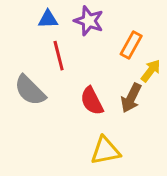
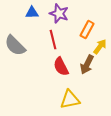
red line: (59, 56) -> (53, 40), moved
gray semicircle: (30, 90) -> (15, 46), moved

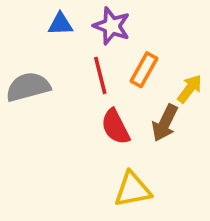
orange rectangle: (87, 30) -> (144, 70), moved
gray semicircle: (15, 46) -> (28, 87), turned 120

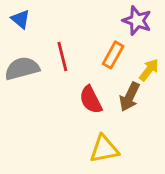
blue triangle: (60, 24) -> (21, 19), moved, turned 42
purple star: (112, 26) -> (137, 21), moved
red line: (100, 75) -> (62, 56), moved

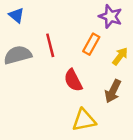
brown arrow: (130, 97) -> (113, 91), moved

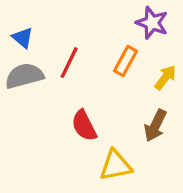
blue triangle: (16, 15) -> (23, 38), moved
red line: (50, 45) -> (69, 63), turned 40
red semicircle: (73, 80) -> (84, 126), moved

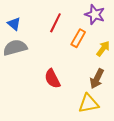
red line: (69, 63) -> (55, 23), moved
yellow triangle: (116, 165) -> (89, 103), moved

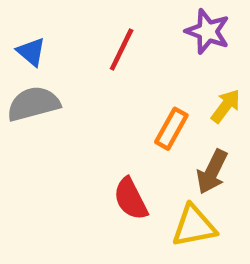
orange rectangle: (78, 38) -> (171, 129), moved
red semicircle: (52, 79) -> (131, 199), moved

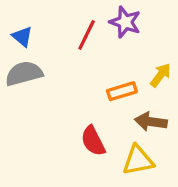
purple star: (208, 31) -> (125, 22), moved
orange rectangle: (171, 129) -> (122, 91), turned 44
brown arrow: (212, 172) -> (151, 122), turned 72

